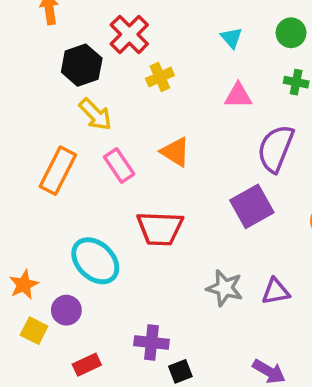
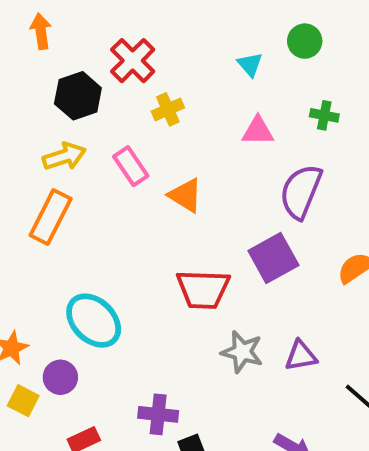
green circle: (291, 33) -> (305, 41), moved
yellow arrow: (95, 114) -> (64, 156), moved, turned -63
pink rectangle: (119, 166) -> (131, 166), moved
red trapezoid: (160, 228) -> (203, 289), moved

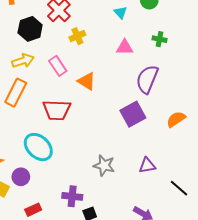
red trapezoid: (203, 289) -> (57, 110), moved
gray star: (242, 352) -> (104, 165), moved

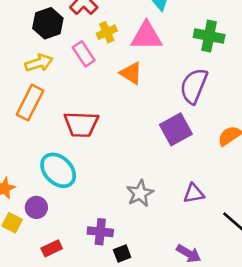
green cross: (160, 39) -> (209, 36), size x1.6
pink triangle: (125, 47) -> (146, 36), moved, size x1.5
pink rectangle: (58, 66) -> (84, 54), moved
orange triangle: (87, 81) -> (131, 73), moved
gray star: (104, 165) -> (140, 193), turned 30

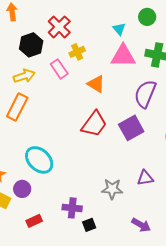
pink triangle: (146, 36) -> (123, 56), moved
red trapezoid: (81, 124) -> (94, 124), moved, turned -56
gray star: (140, 193) -> (112, 189), moved, turned 30

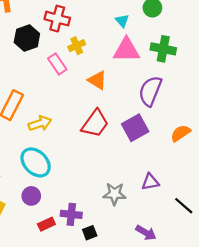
red cross: (59, 27) -> (57, 19), turned -30
yellow arrow: (24, 76) -> (40, 123), moved
purple circle: (22, 189) -> (31, 196), moved
red rectangle: (34, 221) -> (46, 224), moved

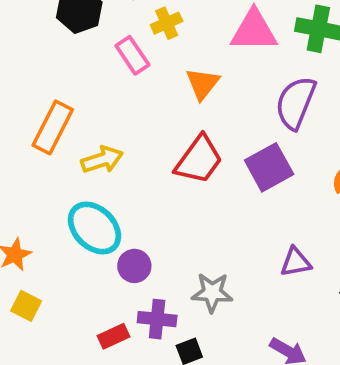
orange triangle: (97, 80) -> (203, 84), turned 36
gray star: (115, 194) -> (212, 292), moved
purple circle: (31, 196) -> (134, 266), moved

